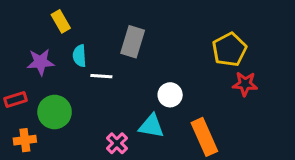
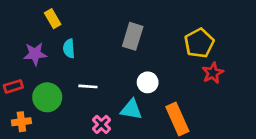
gray rectangle: (133, 42) -> (133, 36), moved
white line: (101, 76) -> (88, 86), moved
red star: (245, 84) -> (213, 73), turned -30

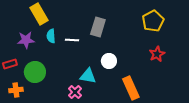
yellow rectangle: (53, 19) -> (39, 14), size x1.5
yellow pentagon: (199, 43) -> (153, 21), moved
white line: (88, 86) -> (72, 40), moved
cyan triangle: (131, 110) -> (88, 76), moved

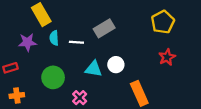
gray rectangle: (98, 27) -> (104, 28), turned 42
green circle: (35, 72) -> (53, 77), moved
cyan triangle: (88, 76) -> (94, 69), moved

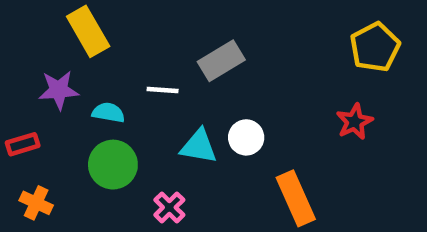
yellow pentagon: (163, 22) -> (375, 47), moved
cyan semicircle: (54, 38) -> (108, 113), moved, turned 104
orange cross: (17, 96) -> (36, 203), turned 32

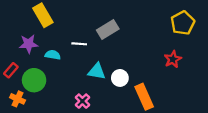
white circle: (246, 137) -> (120, 78), moved
red rectangle: (23, 144) -> (11, 70), turned -32
green circle: (113, 165) -> (34, 80), moved

